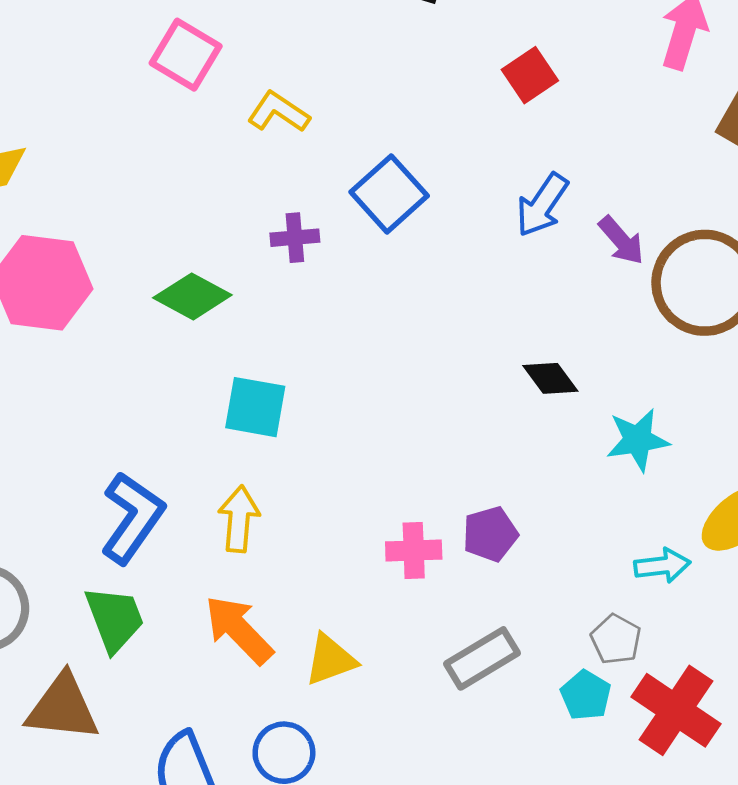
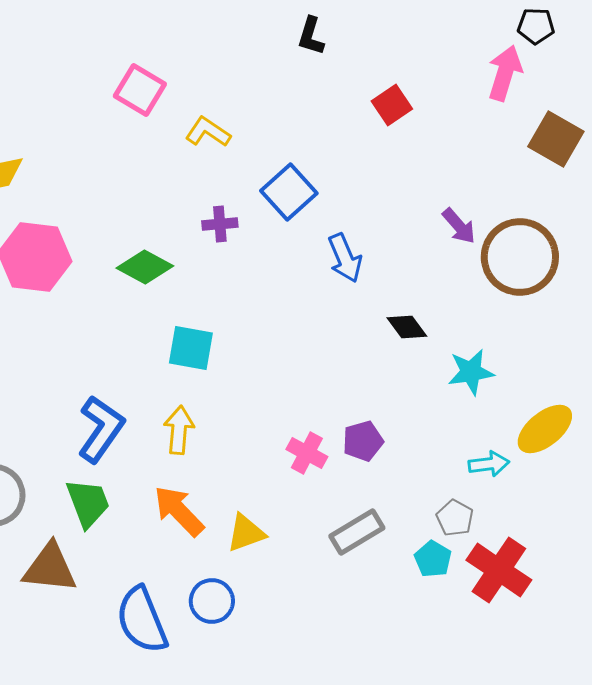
blue arrow: (542, 205) -> (345, 258), moved, turned -57
pink cross: (414, 550) -> (307, 453), turned 30

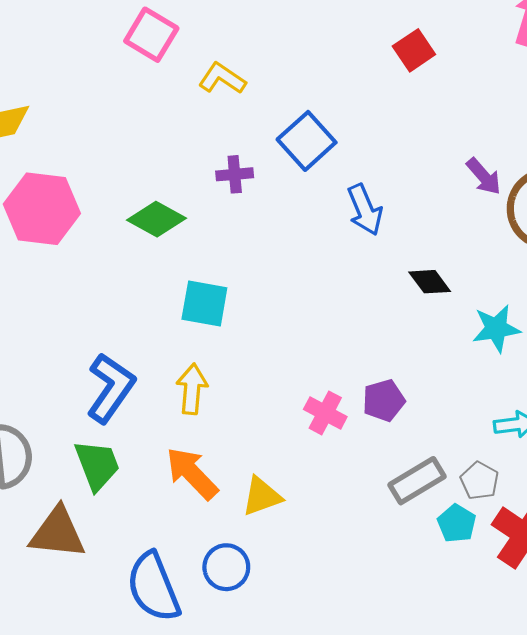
gray rectangle: (357, 532) -> (417, 481), moved

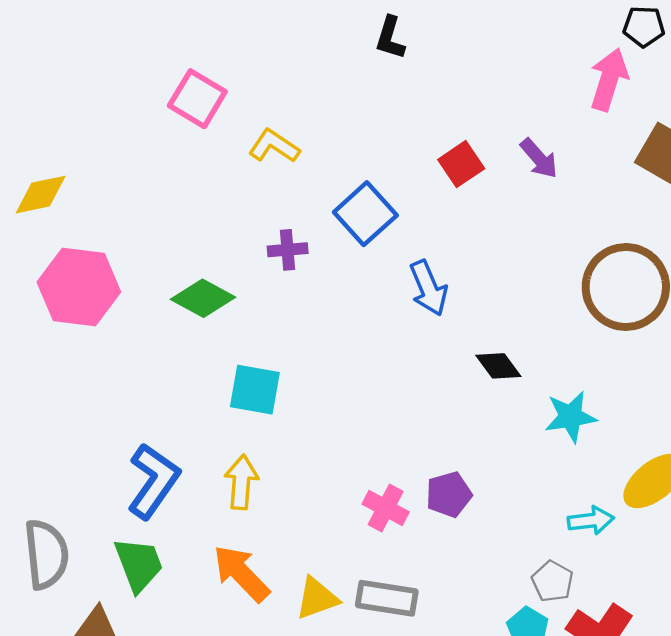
red square: (414, 50) -> (461, 164), moved
purple arrow: (484, 176) -> (539, 158), moved
gray rectangle: (417, 481) -> (387, 598), moved, turned 40

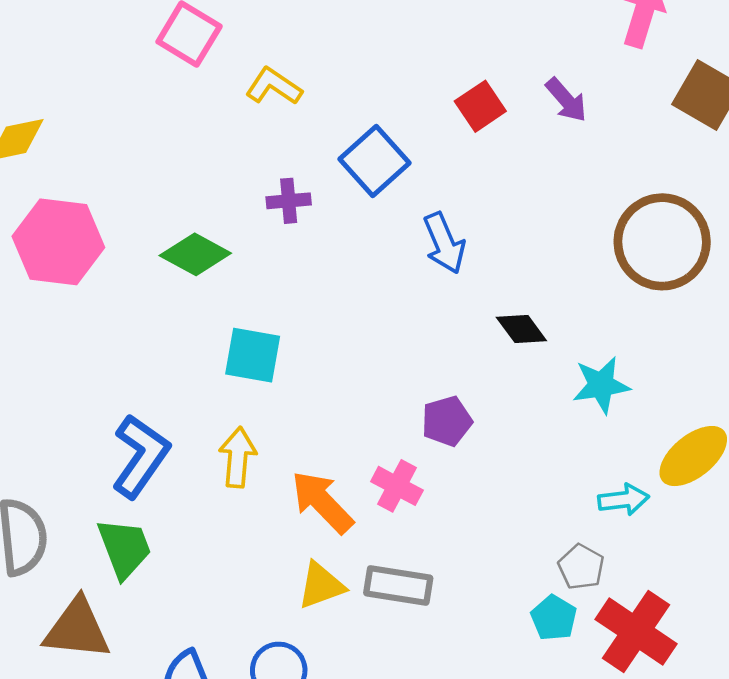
purple pentagon: (449, 494) -> (447, 421), moved
orange arrow: (241, 573) -> (322, 502), moved

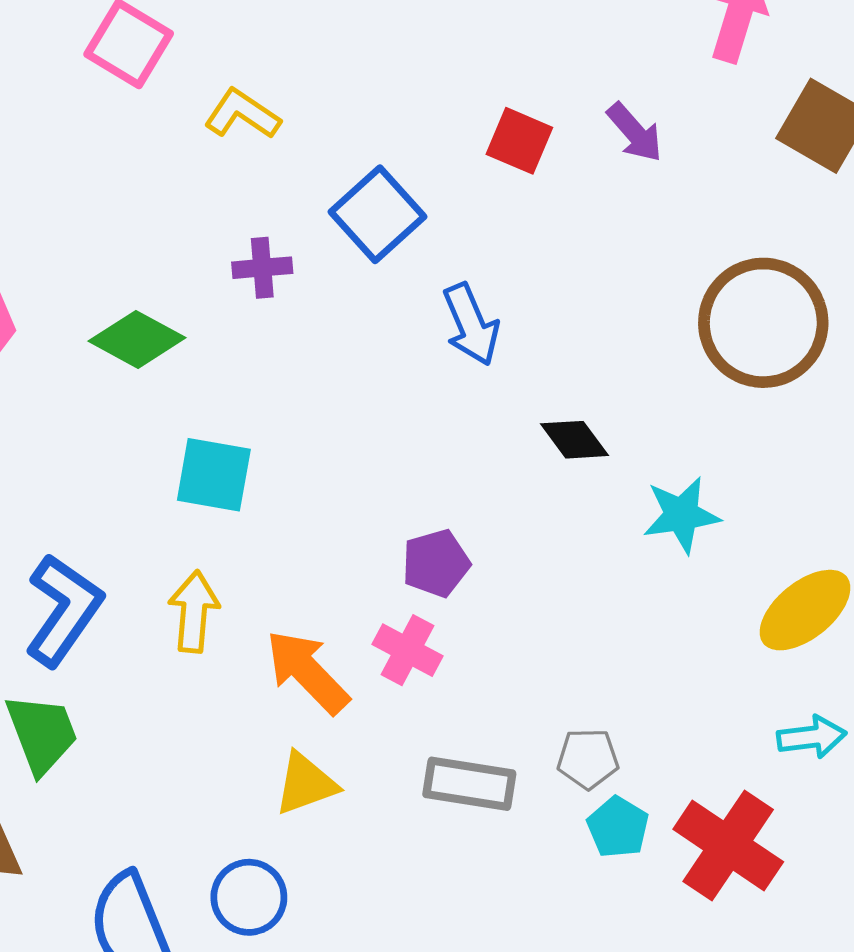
red square: (480, 106) -> (519, 141), turned -33
purple pentagon: (447, 421) -> (436, 563), moved
cyan arrow: (624, 500) -> (812, 737), moved
gray pentagon: (581, 567) -> (588, 759), moved, turned -30
gray rectangle: (398, 585) -> (469, 784), moved

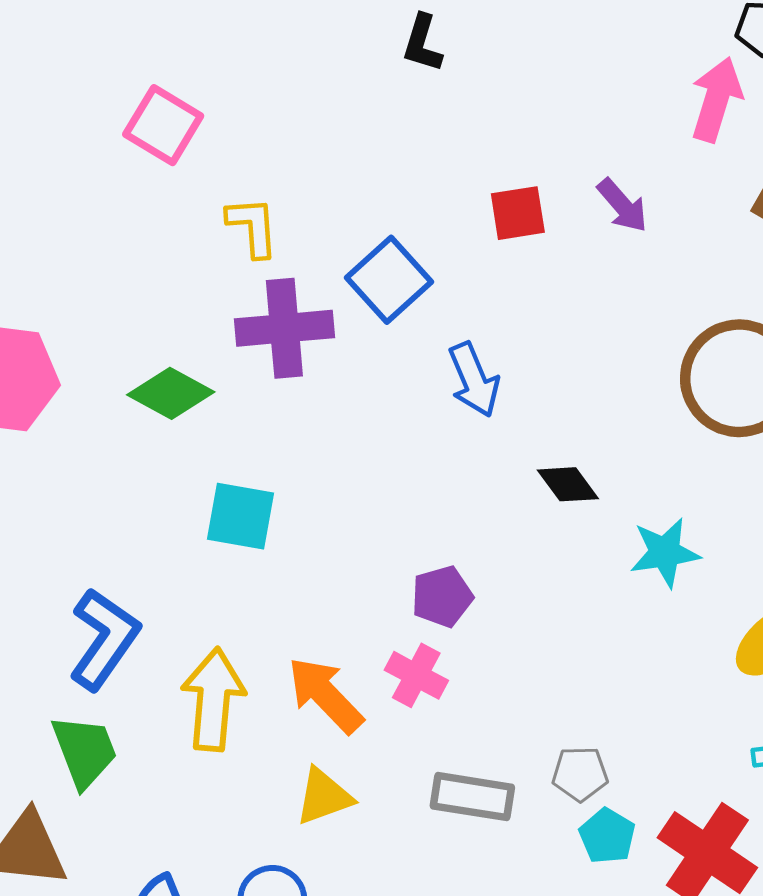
yellow L-shape: (242, 114) -> (253, 227), moved, turned 52
red square: (519, 141) -> (518, 213), turned -32
purple cross: (262, 268) -> (284, 328), size x1.8
yellow arrow: (194, 612) -> (213, 700), moved, size x1.4

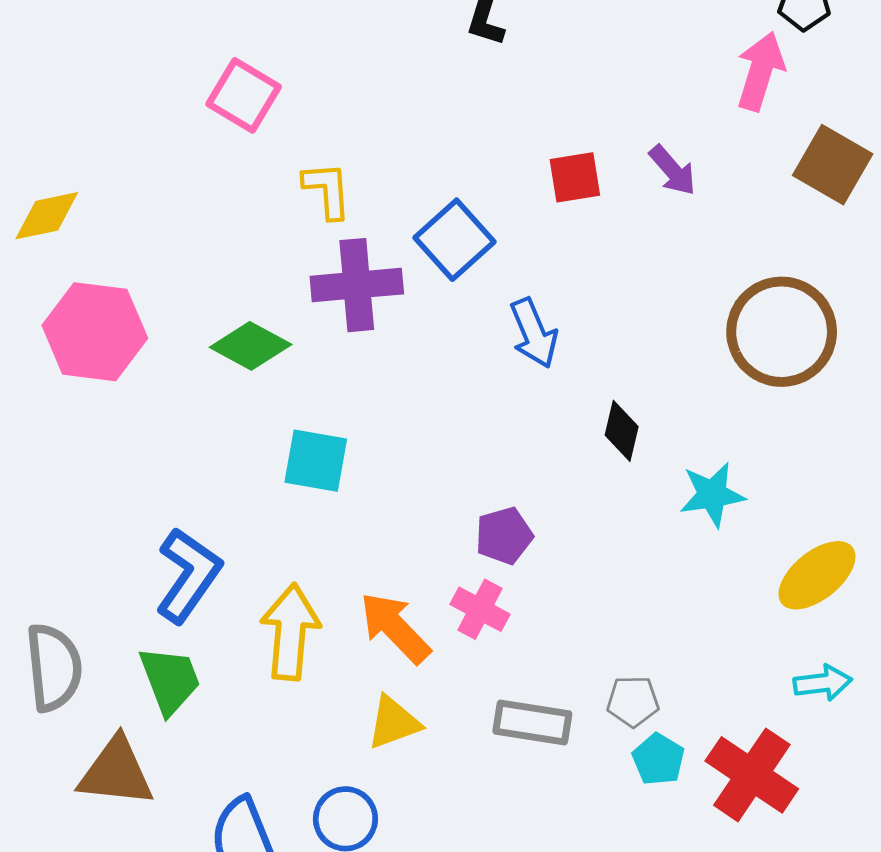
black diamond: (568, 484) -> (622, 431), turned 50

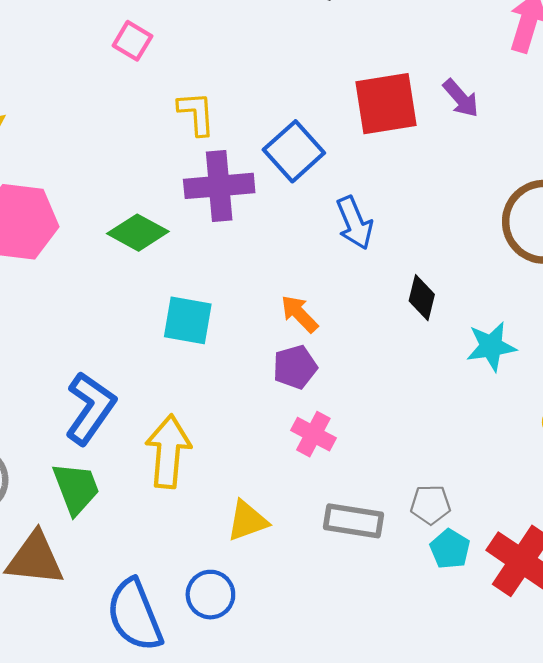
pink square: (244, 95) -> (132, 41), size x0.7
red square: (575, 177) -> (386, 104), size x1.6
purple pentagon: (504, 536) -> (295, 367), moved
orange arrow: (395, 628) -> (299, 314), moved, size x0.7

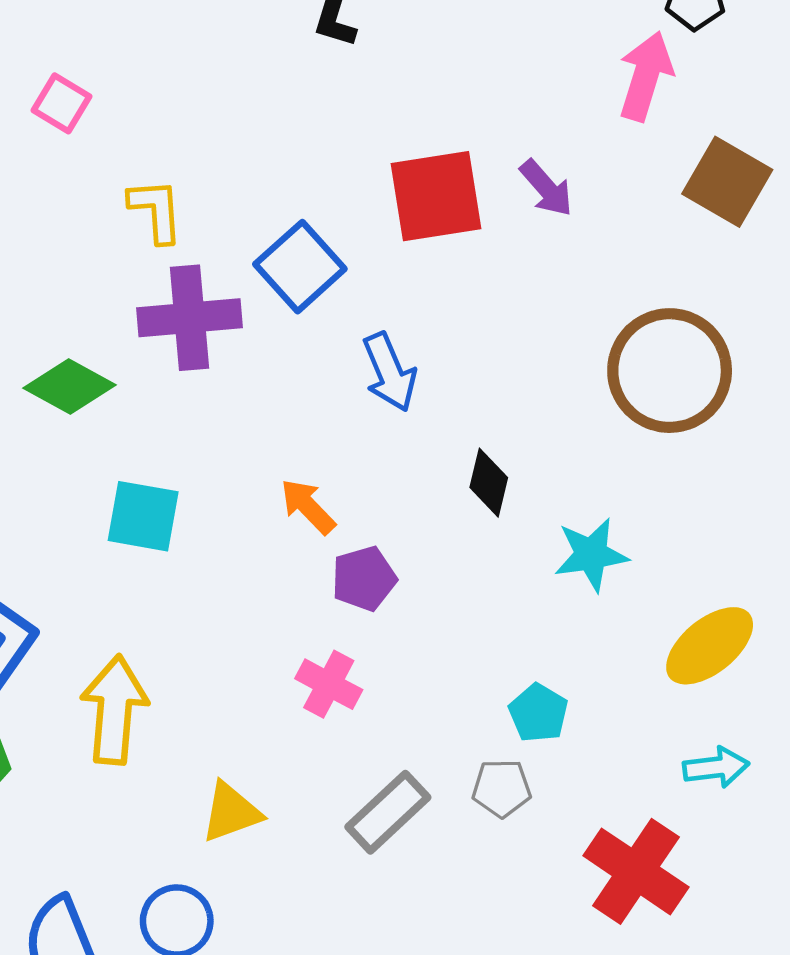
purple pentagon: (295, 367) -> (364, 579), moved
gray rectangle: (354, 521) -> (388, 812), turned -52
cyan pentagon: (450, 549) -> (538, 713), moved

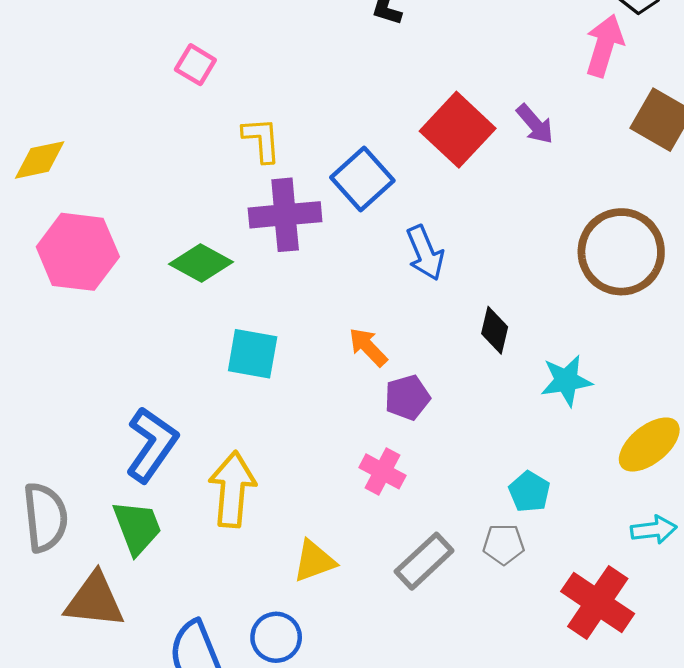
red square: (436, 196) -> (458, 130), turned -38

